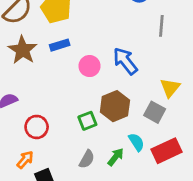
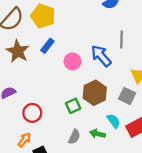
gray line: (161, 26) -> (122, 40), moved
blue rectangle: (60, 45) -> (47, 46), turned -32
green arrow: (116, 157) -> (97, 134), turned -112

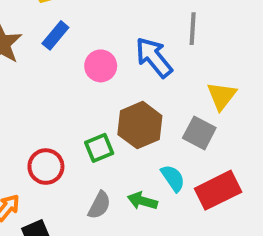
red circle: (32, 113) -> (46, 167), moved

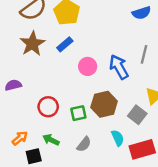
red circle: (46, 167) -> (48, 107), moved
green arrow: (142, 201) -> (51, 140), moved
gray semicircle: (99, 205) -> (84, 144), moved

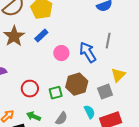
gray square: (137, 115) -> (105, 92), turned 35

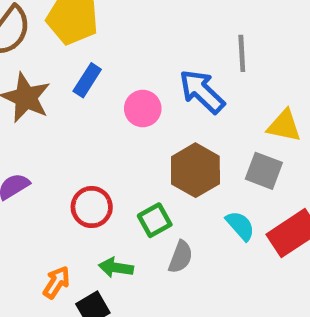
yellow triangle: (118, 75) -> (284, 126), turned -49
gray square: (105, 92) -> (264, 171), turned -35
green square: (56, 93) -> (155, 220), moved

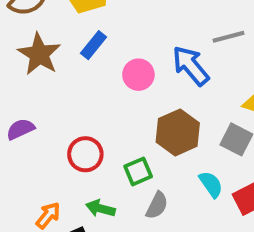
gray line: (242, 53) -> (229, 37), turned 72

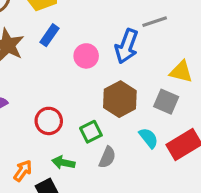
blue arrow: (191, 66) -> (127, 46), turned -116

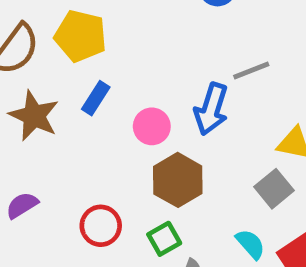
brown hexagon: (120, 99) -> (178, 180), moved
gray square: (166, 102) -> (274, 189), turned 30

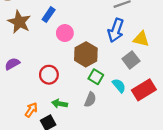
blue arrow: (211, 109) -> (116, 30), moved
pink circle: (152, 126) -> (65, 33), moved
green square: (164, 239) -> (96, 77), moved, turned -32

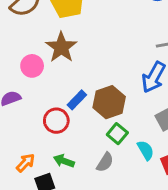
blue rectangle: (49, 15) -> (77, 100), moved
brown star: (19, 22) -> (61, 47), moved
pink circle: (65, 33) -> (32, 66), moved

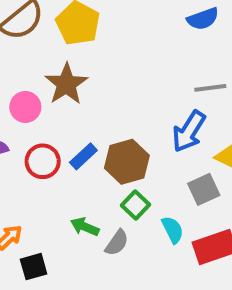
red circle: (56, 121) -> (43, 161), moved
green arrow: (64, 161) -> (85, 227), moved

